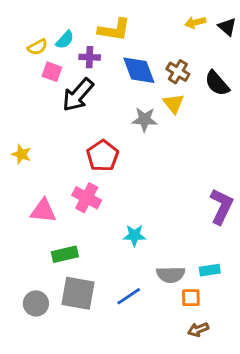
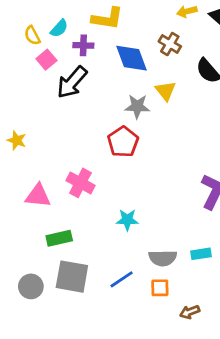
yellow semicircle: (37, 47) -> (32, 35), turned 90
pink square: (52, 72) -> (46, 60), turned 30
brown cross: (178, 72) -> (170, 44), moved
red pentagon: (103, 156) -> (123, 142), moved
orange square: (191, 298) -> (160, 288), moved

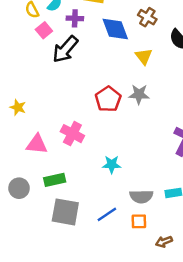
gray star: (137, 106) -> (139, 94), moved
yellow star: (17, 140) -> (18, 107), moved
gray circle: (31, 286) -> (19, 188), moved

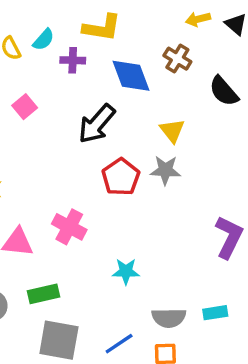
pink square: (44, 30) -> (25, 107), moved
black arrow: (65, 49) -> (97, 124), moved
yellow triangle: (144, 56) -> (172, 131), moved

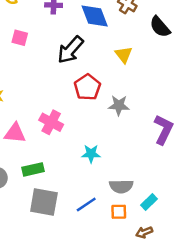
pink square: (25, 107) -> (20, 38), turned -35
gray star: (165, 170) -> (119, 105), moved
cyan rectangle: (215, 313) -> (149, 202), moved, turned -35

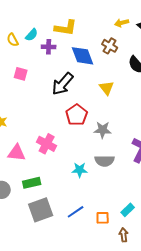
gray semicircle: (121, 186) -> (105, 161), moved
gray square: (44, 202) -> (41, 210), turned -30
brown arrow: (144, 232) -> (124, 235), turned 104

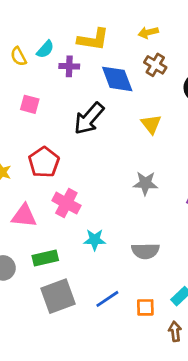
yellow arrow: (122, 23) -> (148, 32), moved
red pentagon: (77, 115) -> (44, 162), moved
gray semicircle: (105, 161) -> (145, 251), moved
cyan star: (80, 170) -> (95, 240), moved

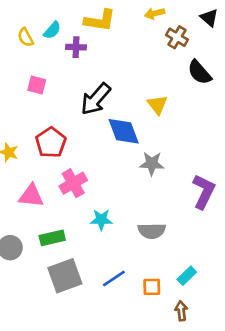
brown cross: (155, 65) -> (177, 37), moved
blue diamond: (117, 79) -> (124, 131), moved
pink cross: (66, 203) -> (73, 183), turned 32

